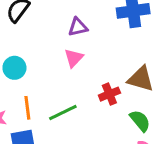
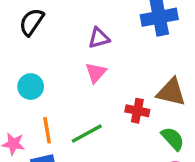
red cross: (109, 94) -> (137, 111), turned 36

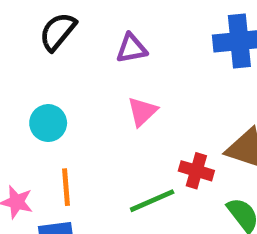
purple triangle: (99, 38) -> (132, 48), moved
green line: (87, 134) -> (152, 201), moved

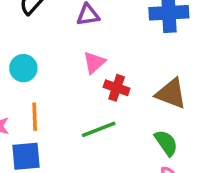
red cross: (196, 171) -> (117, 88), moved

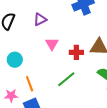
red cross: (117, 88) -> (76, 52), moved

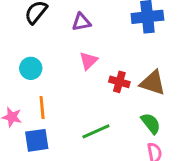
green line: (66, 79) -> (96, 131), moved

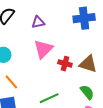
pink triangle: (88, 61) -> (43, 49), size x1.5
orange line: (42, 108) -> (11, 82), turned -35

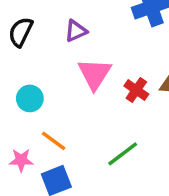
red cross: (65, 64) -> (136, 90), turned 32

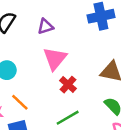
red cross: (136, 90) -> (68, 85), moved

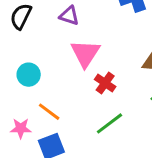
purple triangle: (45, 26) -> (69, 16), turned 42

